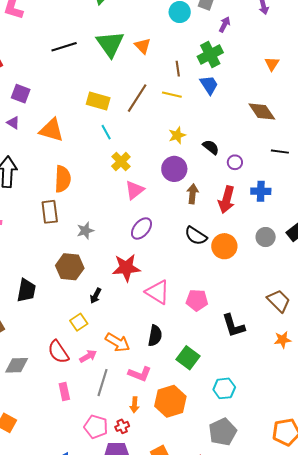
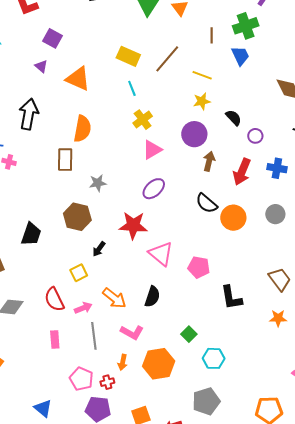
yellow line: (172, 95) -> (202, 75), moved
green square: (188, 358) -> (189, 334), moved, size x0.7
gray line: (103, 383) -> (94, 336), turned -32

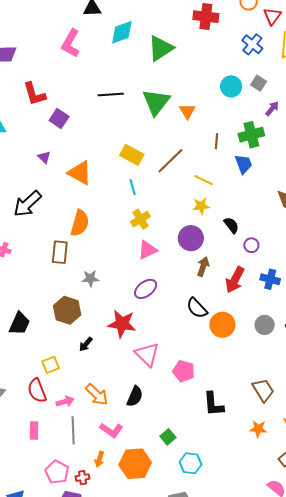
purple square: (53, 38) -> (59, 118), moved
black arrow: (29, 114) -> (27, 204), turned -148
yellow square: (79, 273) -> (51, 365), moved

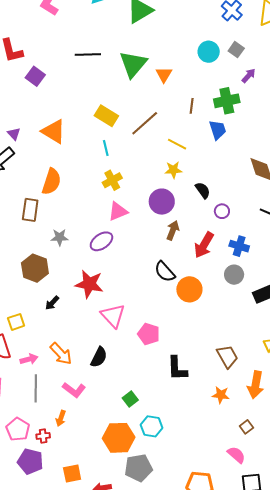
purple triangle: (44, 157) -> (14, 134), moved
purple ellipse: (146, 289) -> (101, 241), moved
gray circle: (265, 325) -> (234, 275), moved
orange hexagon: (135, 464) -> (119, 438), moved

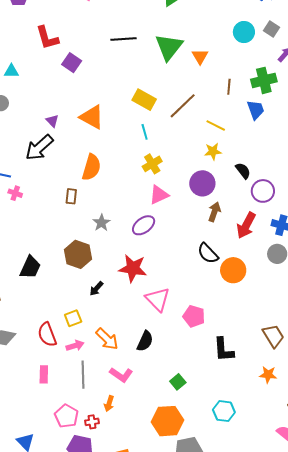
brown rectangle: (30, 210) -> (71, 196), size x0.7
purple circle: (222, 211) -> (263, 191), size x1.5
gray star: (60, 237) -> (102, 223), turned -30
yellow square: (16, 322) -> (73, 318), moved
cyan hexagon: (152, 426) -> (224, 411), moved

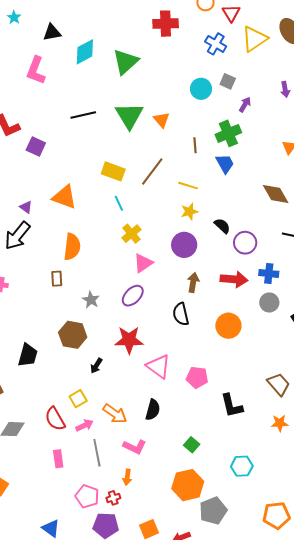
brown arrow: (214, 212) -> (193, 282), moved
red arrow: (246, 225) -> (234, 279), turned -104
black semicircle: (208, 253) -> (181, 314), moved, turned 40

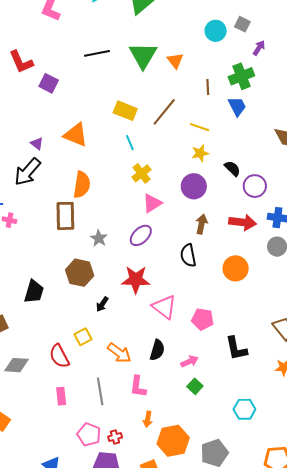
brown rectangle: (57, 279) -> (65, 216), size x1.8
pink arrow: (84, 425) -> (189, 361), moved
pink L-shape: (135, 447) -> (138, 387), turned 70
orange arrow: (127, 477) -> (148, 419), moved
orange hexagon: (188, 485) -> (173, 441), moved

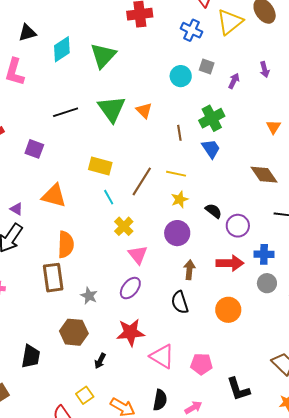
purple arrow: (259, 48) -> (234, 81), moved
purple square: (49, 83) -> (34, 149), moved
brown line: (164, 112) -> (142, 181), moved
pink triangle: (152, 203) -> (138, 255), turned -30

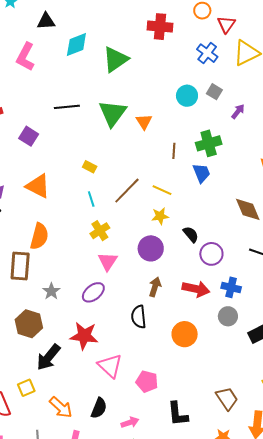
yellow rectangle: (100, 166) -> (90, 167), size x0.6
black arrow: (100, 361) -> (48, 357), size x1.8

